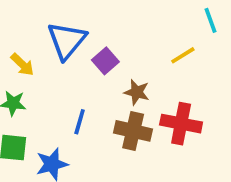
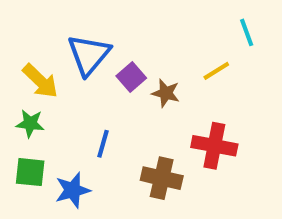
yellow arrow: (22, 65) -> (40, 81), size x1.4
brown star: (137, 92) -> (166, 93), moved
brown cross: (133, 131) -> (162, 178), moved

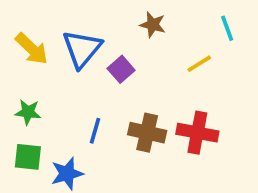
yellow arrow: (40, 81) -> (32, 49), moved
brown star: (166, 93) -> (153, 25), moved
brown cross: (162, 178) -> (147, 133), moved

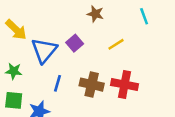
blue triangle: (82, 49) -> (44, 50), moved
yellow line: (199, 64) -> (116, 44), moved

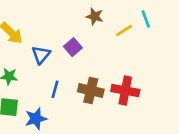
yellow line: (116, 44) -> (124, 30), moved
blue triangle: (44, 50) -> (41, 55), size x0.7

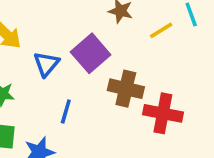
purple square: (73, 47) -> (91, 53), size x1.5
brown cross: (91, 91) -> (126, 89), moved

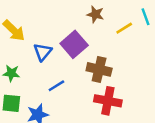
blue line: (66, 112) -> (56, 86), turned 42
red cross: (163, 113) -> (108, 101), moved

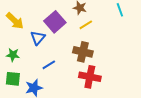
yellow line: (124, 28) -> (86, 25), moved
purple square: (74, 44) -> (55, 22), moved

